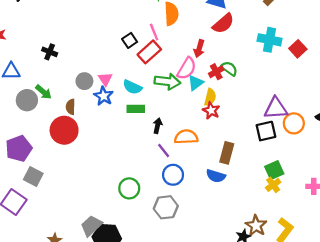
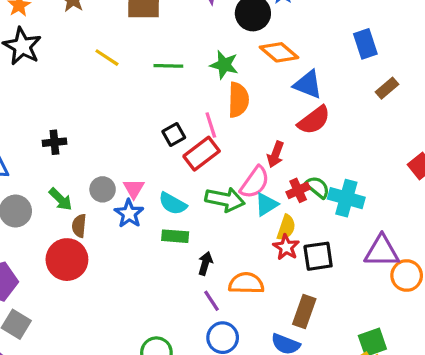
cyan cross: (270, 40) -> (346, 198), moved
black cross: (50, 52) -> (54, 142), turned -32
green arrow: (44, 92) -> (61, 199), moved
black square: (266, 131) -> (318, 256), moved

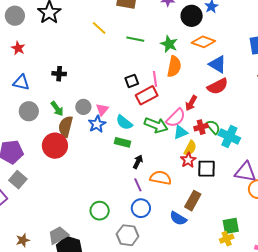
orange diamond: (279, 52) -> (203, 42), turned -30
brown semicircle: (79, 226) -> (66, 126), size x1.5

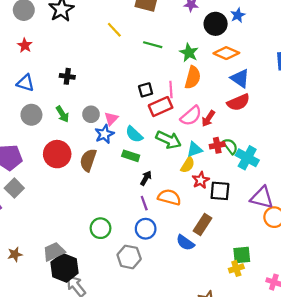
pink semicircle: (176, 118) -> (191, 116), moved
brown semicircle: (66, 126) -> (88, 160), moved
yellow semicircle: (190, 148) -> (188, 165), moved

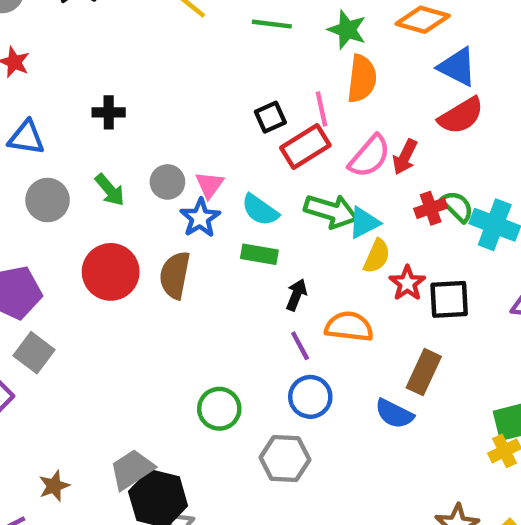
cyan triangle: (195, 149) -> (364, 223), moved

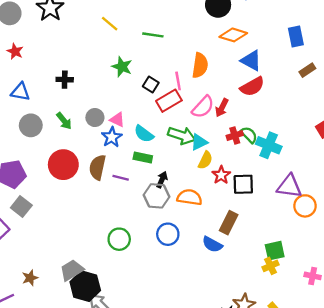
green star: (347, 30) -> (122, 67), moved
black square: (270, 117) -> (151, 85), turned -35
pink triangle: (209, 185) -> (117, 120), turned -42
purple line: (300, 346) -> (121, 178), moved, turned -49
gray hexagon: (285, 459) -> (157, 196), moved

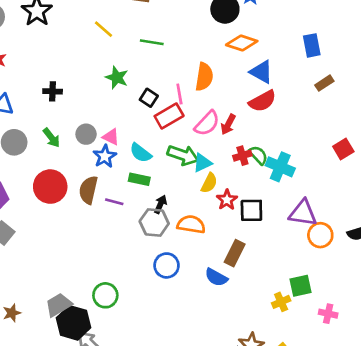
green circle: (119, 239) -> (105, 295), moved
green square: (275, 251) -> (300, 286), moved

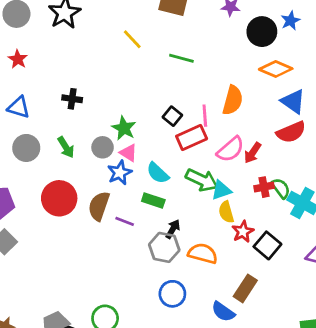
green star: (117, 78) -> (124, 128), moved
yellow semicircle: (209, 183) -> (226, 212), turned 132
black square: (251, 210) -> (267, 245), turned 35

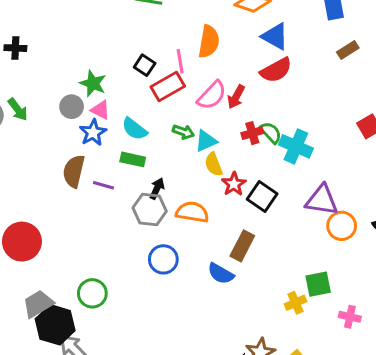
black cross: (72, 99) -> (15, 48), moved
green arrow: (66, 147) -> (18, 110), moved
green arrow: (202, 180) -> (183, 132), size x0.6
red circle: (59, 198) -> (22, 242), moved

